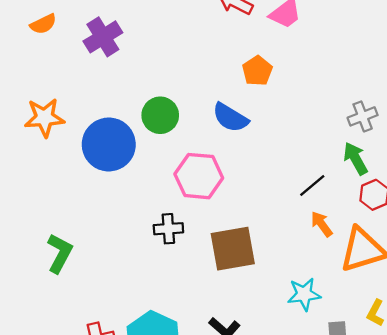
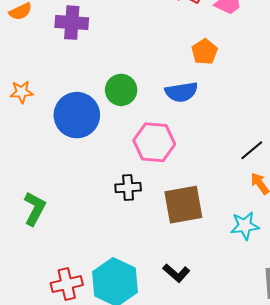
purple cross: (103, 37) -> (72, 23), turned 36
orange star: (44, 118) -> (22, 92), size x0.7
blue semicircle: (230, 118) -> (181, 92), turned -40
cyan star: (304, 294) -> (245, 226), moved

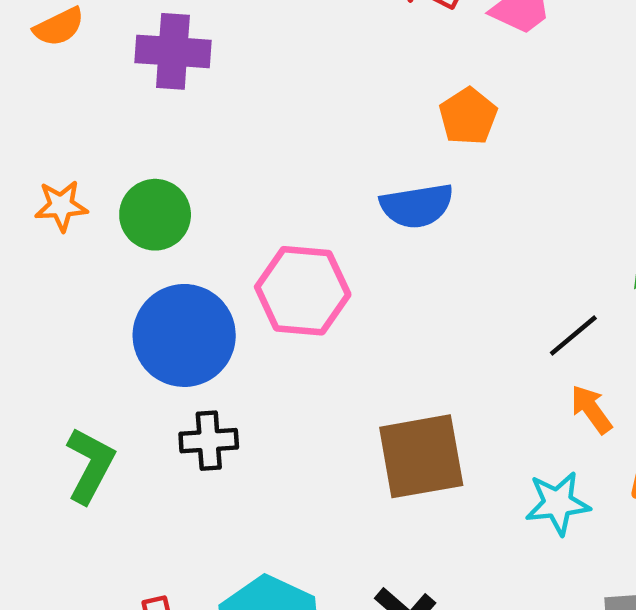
green circle: (121, 90) -> (155, 215), moved
blue circle: (77, 115) -> (184, 335), moved
pink hexagon: (154, 142) -> (303, 291), moved
black cross: (128, 187) -> (209, 441), moved

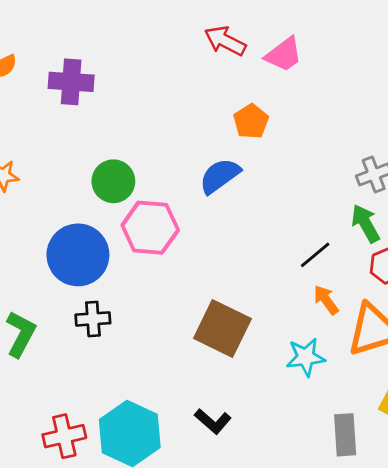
blue semicircle: (417, 206) -> (220, 176), turned 153
green circle: (155, 215) -> (113, 181), moved
brown square: (421, 456) -> (222, 329), turned 36

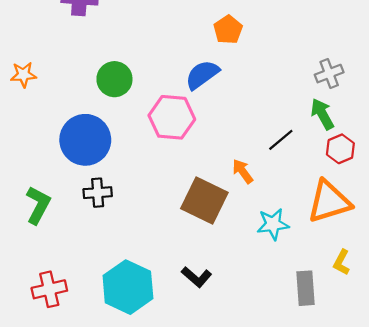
pink hexagon: (150, 228) -> (172, 117), moved
orange arrow: (326, 300) -> (243, 171), moved
red cross: (64, 436) -> (49, 289), moved

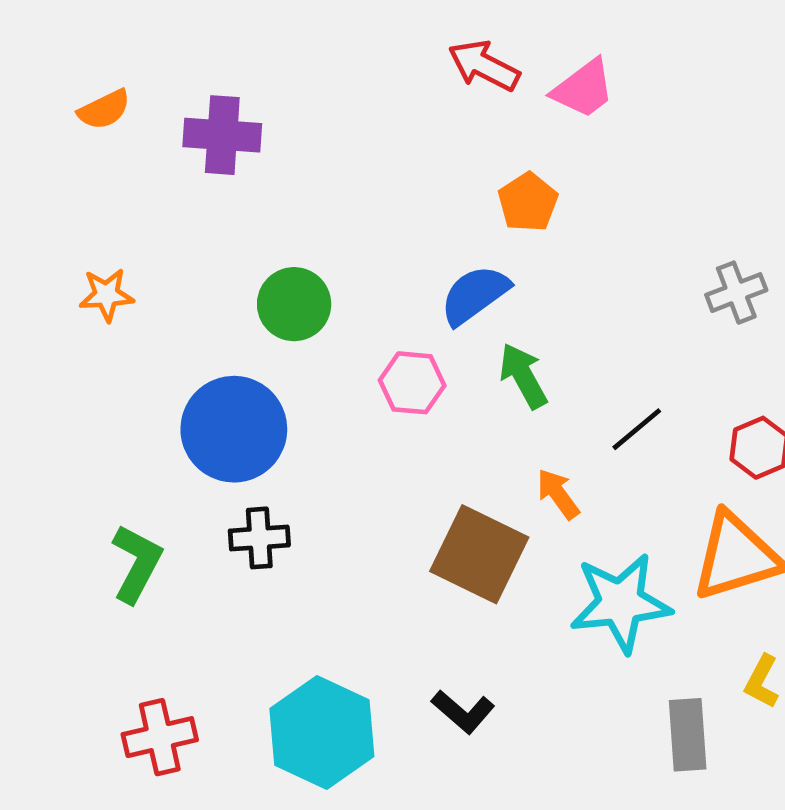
green arrow: (322, 114) -> (523, 376), moved
pink hexagon: (172, 117) -> (412, 383), size x0.7
cyan star: (273, 224) -> (621, 603), size x1.5

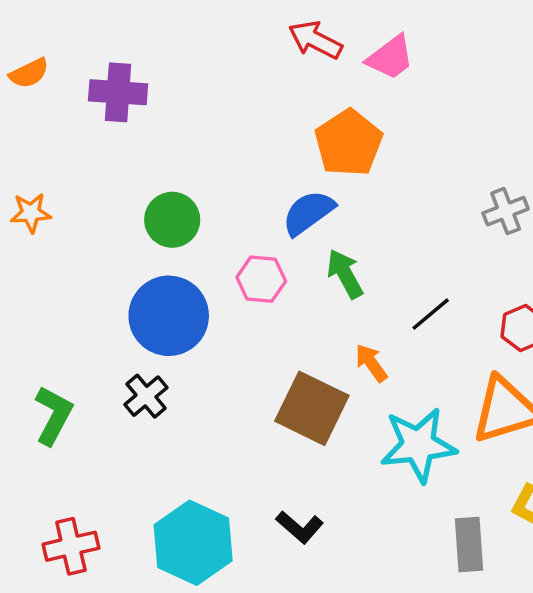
orange pentagon: (528, 202) -> (348, 143), size x1.5
blue circle: (234, 429) -> (169, 316), moved
black cross: (259, 538) -> (146, 396), turned -36

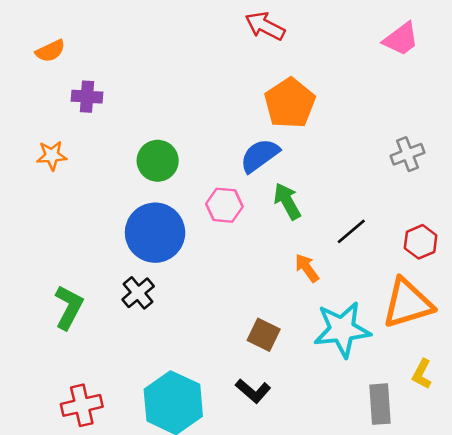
pink trapezoid: (390, 57) -> (401, 39), moved
purple cross: (118, 92) -> (87, 97), moved, size x0.7
brown square: (312, 408) -> (264, 335), moved, size x0.6

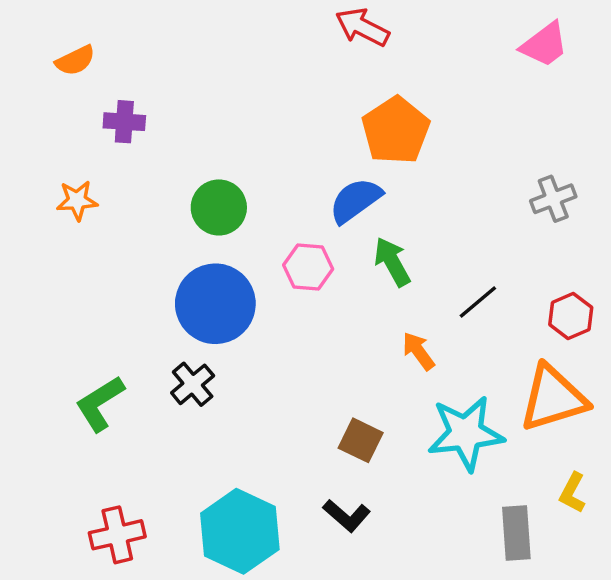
green L-shape: (69, 307) -> (100, 404), turned -150

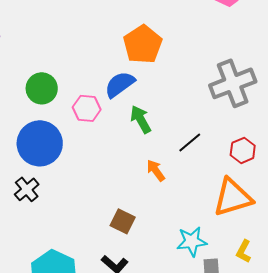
gray cross: (553, 199) -> (233, 83), size x1.8
pink hexagon: (308, 267) -> (87, 108), moved
cyan star: (466, 433) -> (192, 241), moved, size x0.7

